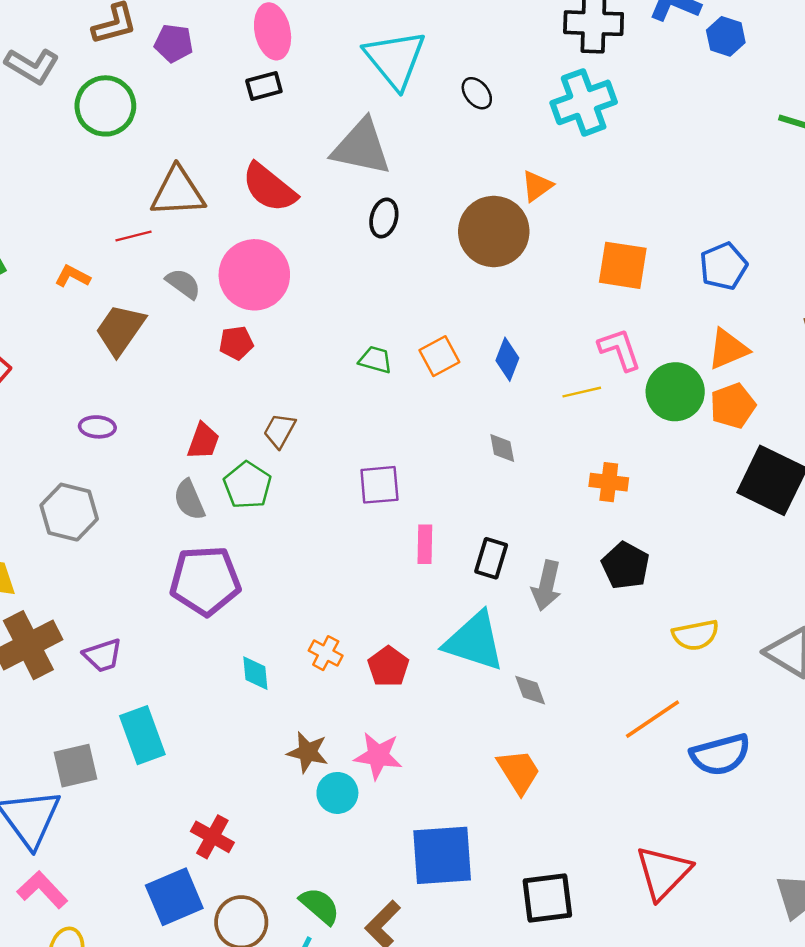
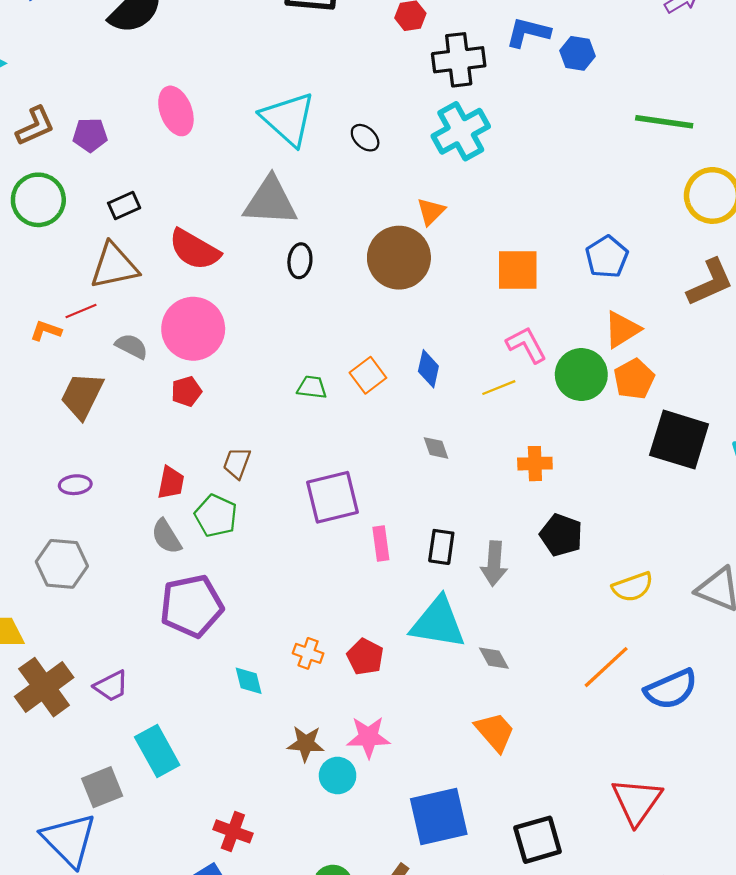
black rectangle: (264, 86) -> (124, 205), moved
orange L-shape: (72, 276) -> (46, 331), moved
purple square: (379, 485) -> (333, 497), size x1.4

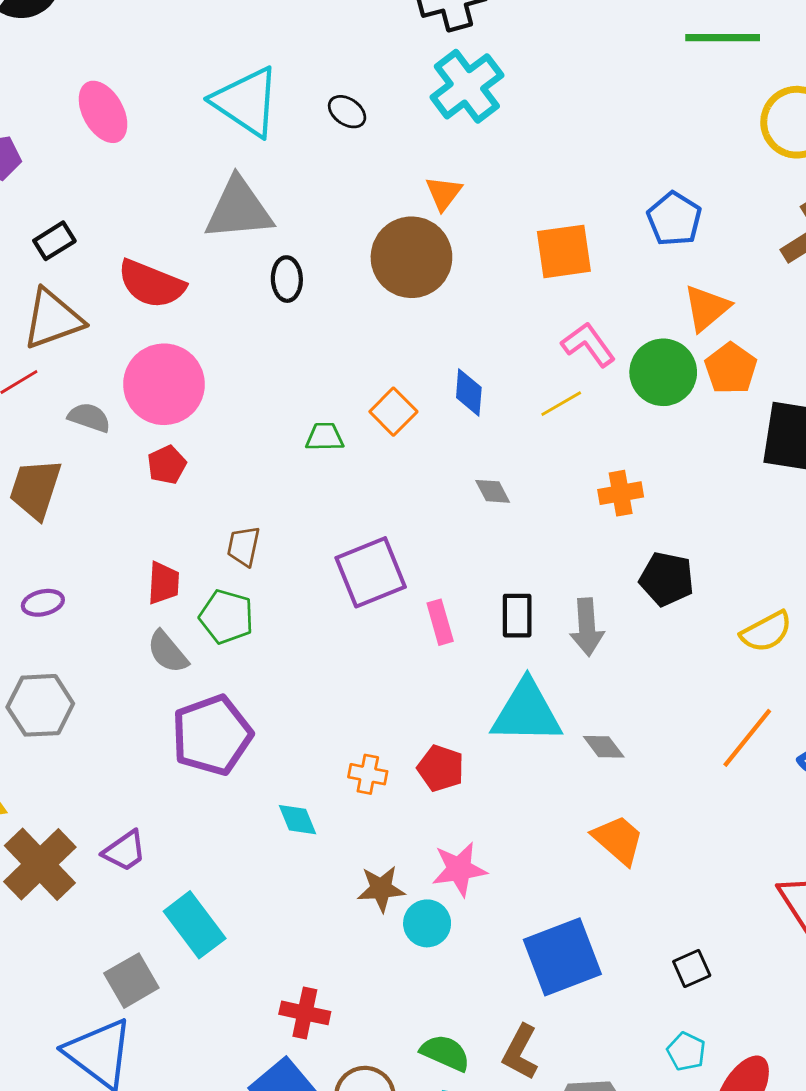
black square: (538, 840) -> (692, 968), size x0.6

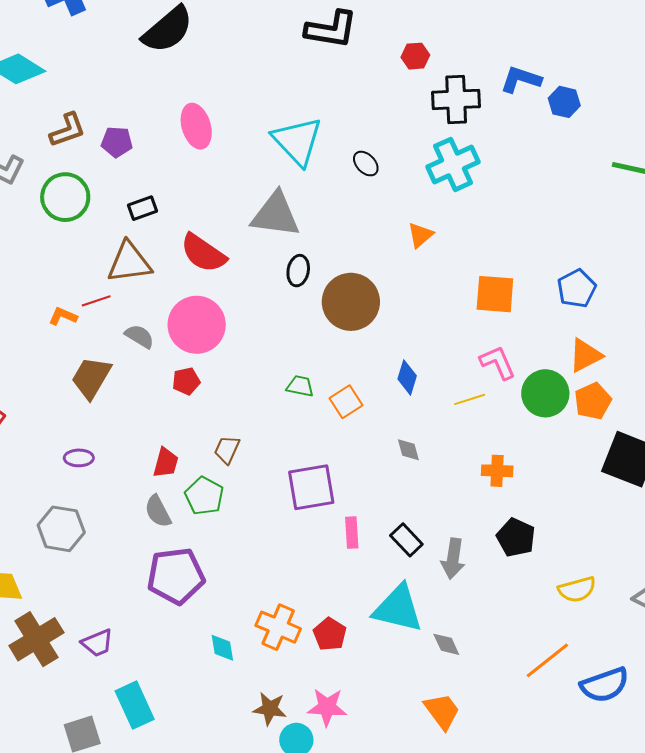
brown circle: (411, 257) -> (351, 302), moved
orange square: (393, 412) -> (346, 402), moved
black rectangle: (517, 616) -> (406, 540), turned -56
orange cross: (368, 774) -> (278, 627), size x1.6

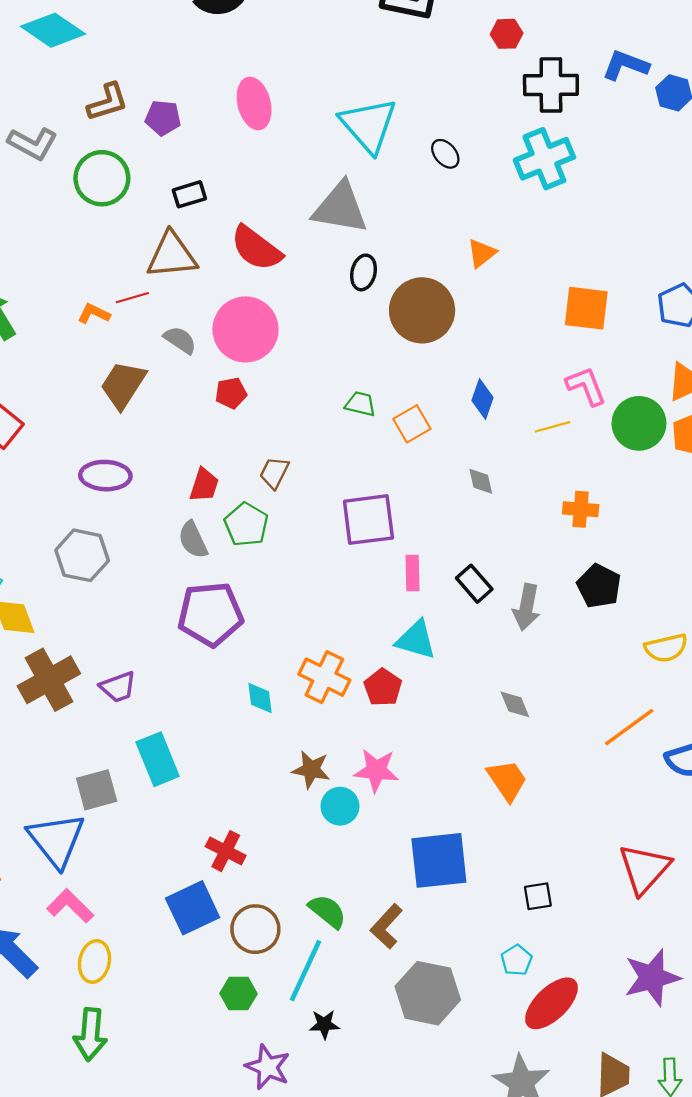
orange triangle: (420, 235) -> (482, 253), moved
purple ellipse: (79, 458) -> (105, 476), size x1.5
cyan triangle: (398, 608) -> (416, 640), moved, size x0.7

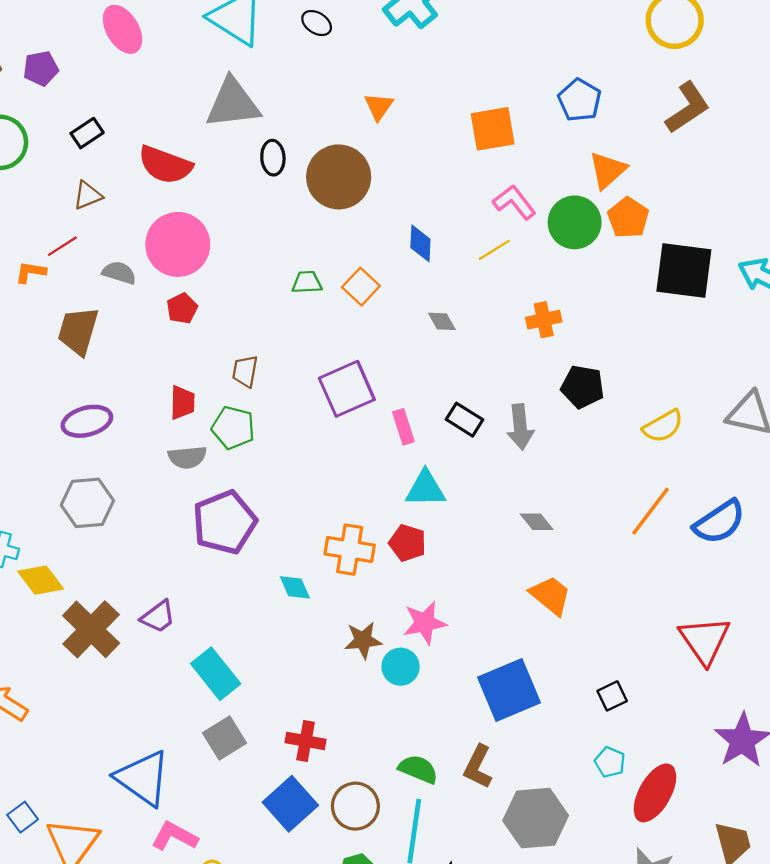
brown triangle: (172, 255) -> (88, 195), size x0.6
gray semicircle: (193, 540) -> (187, 457), turned -54
gray square: (97, 790) -> (224, 738), moved

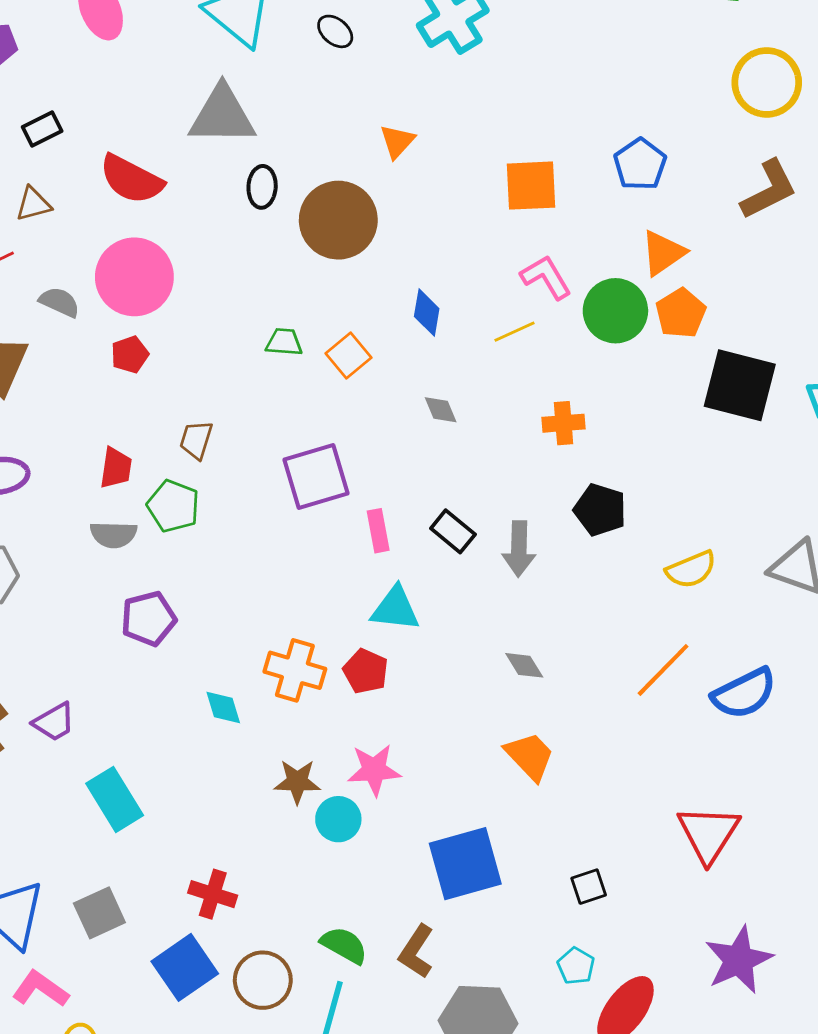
purple pentagon: (225, 522) -> (149, 619), size x0.7
gray square: (224, 738) -> (99, 913), moved

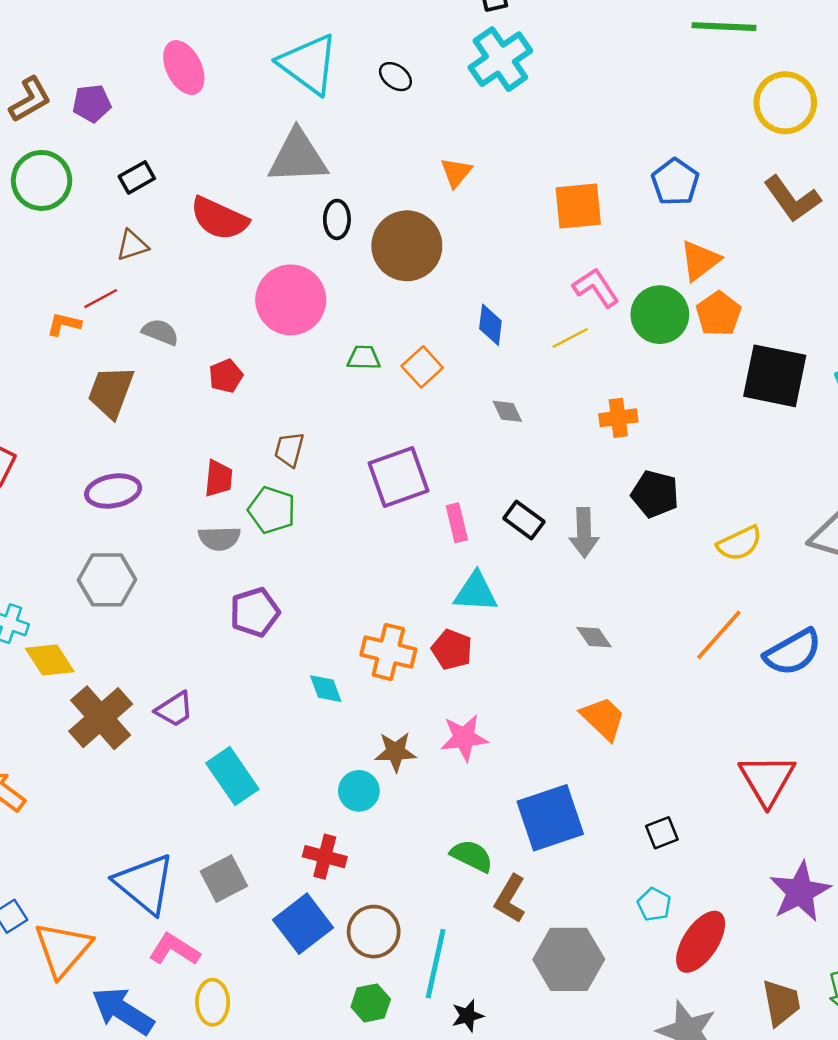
brown L-shape: (769, 190) -> (792, 199), turned 84
pink circle: (134, 277) -> (291, 300), moved
cyan circle: (338, 819) -> (359, 791), moved
green semicircle: (344, 945) -> (472, 856), moved

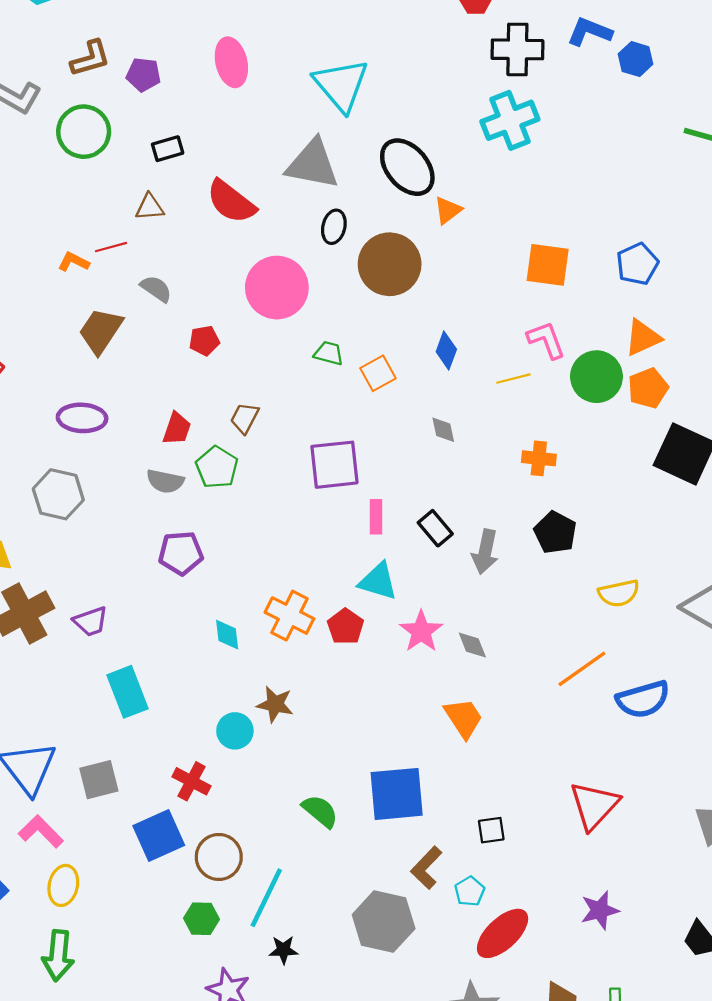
black ellipse: (395, 77) -> (407, 167), moved, size x2.0
pink star: (464, 738) -> (421, 631), moved, turned 30
purple star: (800, 892) -> (600, 910), size x0.7
brown L-shape: (510, 899) -> (426, 868), moved

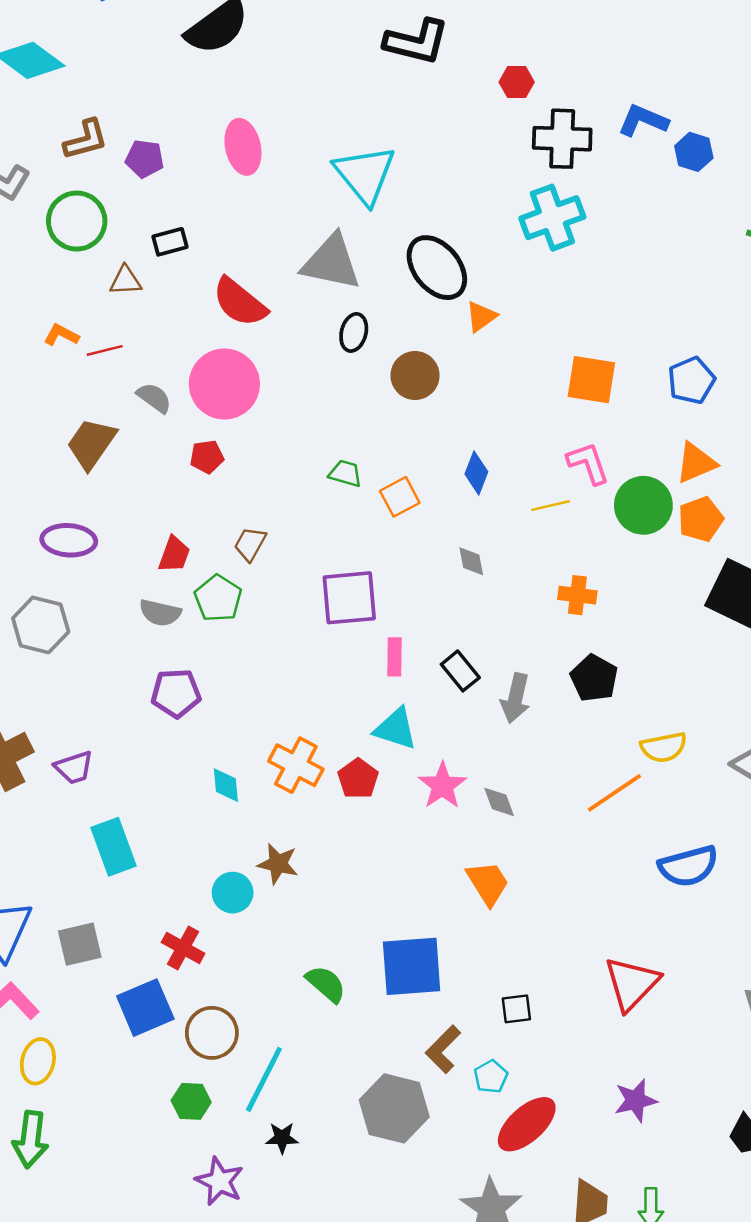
brown triangle: (150, 207) -> (125, 281), moved
orange L-shape: (74, 262) -> (61, 335), moved
brown circle: (390, 264) -> (415, 375), size x0.7
pink circle: (277, 288) -> (224, 384), moved
orange line: (582, 669) -> (614, 793), moved

